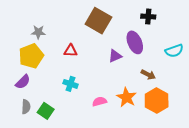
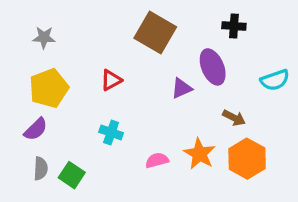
gray star: (38, 32) -> (44, 37), moved
red triangle: (70, 51) -> (111, 80), turned -32

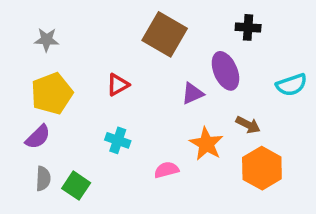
orange star: (200, 154) -> (206, 144), moved

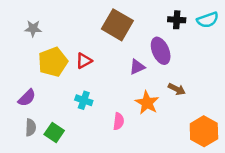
cyan semicircle: (291, 85) -> (208, 20), moved
yellow pentagon: (52, 93) -> (53, 62), moved
orange hexagon: (262, 168) -> (204, 131), moved
pink semicircle: (166, 170) -> (119, 121), turned 112

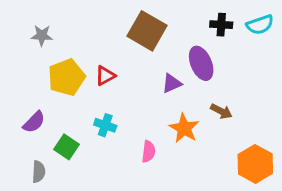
gray semicircle: (31, 128) -> (39, 172), moved
green square: (54, 132) -> (66, 147), moved

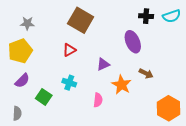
brown square: (147, 31) -> (81, 20), moved
yellow pentagon: (66, 77) -> (20, 51), moved
purple triangle: (172, 83) -> (103, 64), moved
gray semicircle: (39, 172) -> (17, 113), moved

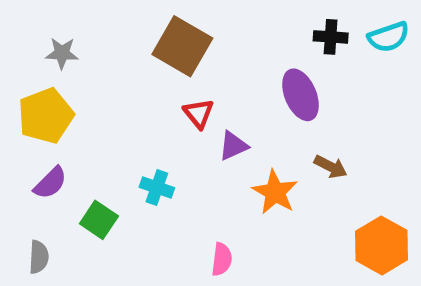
red triangle: (69, 50) -> (199, 113), moved, turned -40
pink semicircle: (98, 100) -> (222, 259), moved

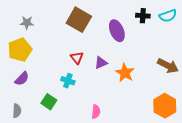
purple ellipse: (300, 95) -> (117, 31), moved
red triangle: (199, 113) -> (77, 58), moved
brown arrow: (331, 167) -> (168, 66), moved, size x1.5
orange star: (275, 192) -> (125, 73), moved
green square: (99, 220) -> (49, 102), moved

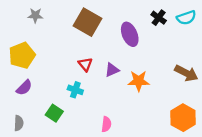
black cross: (143, 16) -> (159, 18), turned 32
gray star: (27, 23) -> (35, 15), moved
orange star: (125, 73) -> (139, 81), turned -30

